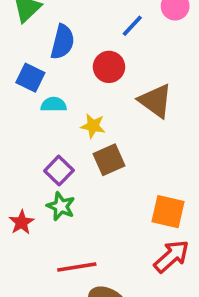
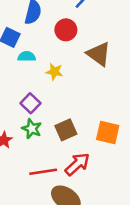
brown square: (109, 160) -> (66, 130), moved
red arrow: (172, 256) -> (77, 164), moved

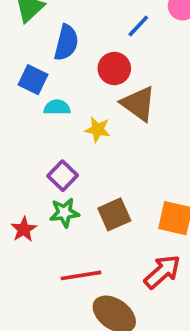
brown triangle: (99, 54) -> (138, 104), moved
green star: (32, 129) -> (64, 213), turned -30
red arrow: (77, 164) -> (162, 272), moved

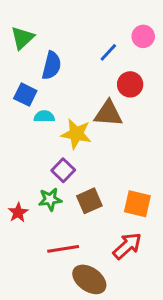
red circle: (114, 69) -> (130, 84), moved
brown triangle: (138, 104) -> (108, 114), turned -32
yellow star: (98, 129) -> (76, 134), size x1.5
purple square: (63, 176) -> (63, 170), moved

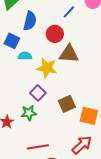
red circle: (130, 84) -> (55, 34), moved
brown square: (89, 201) -> (67, 104), moved

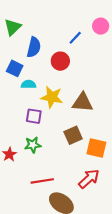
brown triangle: (69, 54) -> (83, 102), moved
purple square: (38, 93) -> (34, 116), moved, turned -35

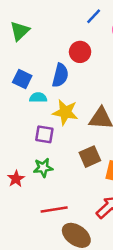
blue line: (75, 38) -> (94, 16), moved
blue semicircle: (34, 47) -> (60, 75), moved
red circle: (60, 61) -> (80, 52), moved

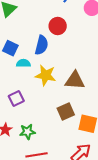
purple square: (44, 134) -> (16, 98), moved, turned -35
green star: (43, 168) -> (27, 132), moved

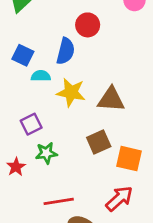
green star: (27, 132) -> (46, 153), moved

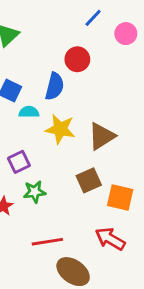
brown triangle: (111, 99) -> (102, 136), turned -36
red arrow: (119, 199) -> (110, 239), turned -108

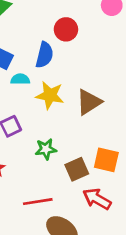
brown square: (89, 180) -> (77, 169), moved
green star: (35, 192) -> (46, 149), moved

